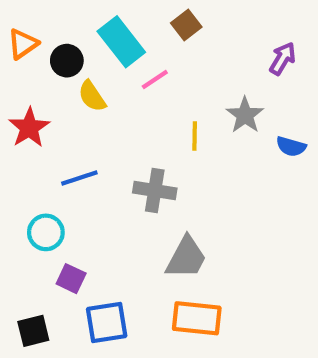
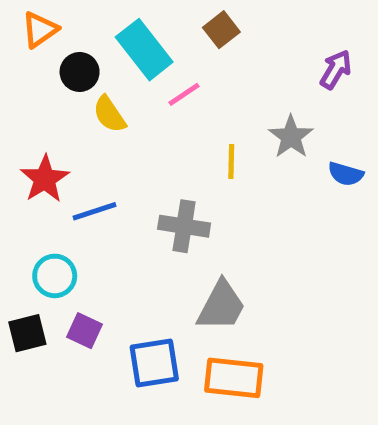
orange triangle: (23, 44) -> (40, 30), moved
red star: (29, 128) -> (45, 179), moved
blue square: (107, 323) -> (154, 363), moved
black square: (33, 331) -> (27, 333), moved

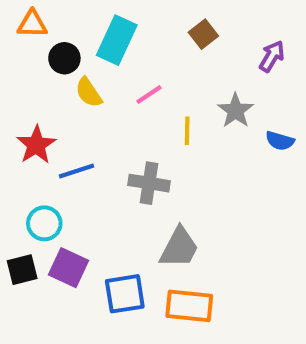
orange triangle: (40, 30) -> (32, 24), turned 36
brown square: (221, 30) -> (203, 34), moved
cyan rectangle: (144, 50) -> (117, 40), turned 63
pink line: (184, 94) -> (149, 94), moved
purple square: (85, 331) -> (68, 268), size x1.4

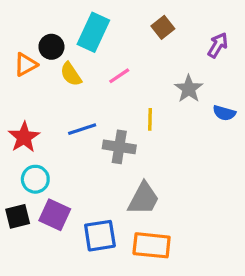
orange triangle: (32, 24) -> (26, 65), moved, turned -30
yellow line: (187, 131) -> (150, 119), moved
red star: (36, 145) -> (24, 137), moved
blue line: (76, 171) -> (82, 129), moved

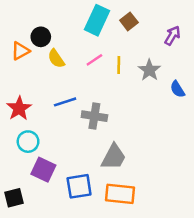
cyan rectangle: (93, 32) -> (97, 20), moved
blue semicircle: (224, 113) -> (177, 89), turned 42
yellow line: (150, 119) -> (119, 65), moved
black square: (18, 216) -> (14, 198), moved

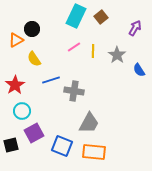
yellow semicircle: (56, 59) -> (34, 59), moved
purple square: (43, 170) -> (34, 133), turned 36
blue square: (79, 186) -> (62, 146), turned 30
black square: (14, 198) -> (11, 145), moved

